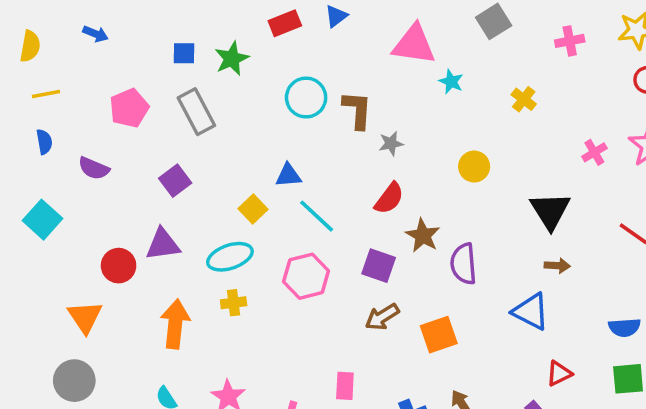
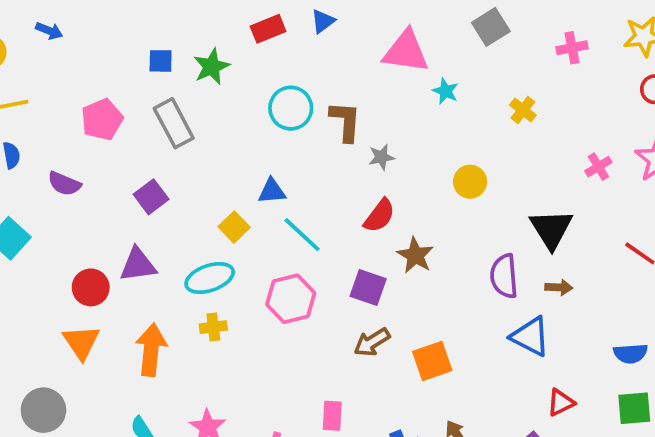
blue arrow: (96, 34) -> (49, 31), moved
purple semicircle: (464, 264) -> (504, 276), moved
orange triangle: (85, 317) -> (81, 342), moved

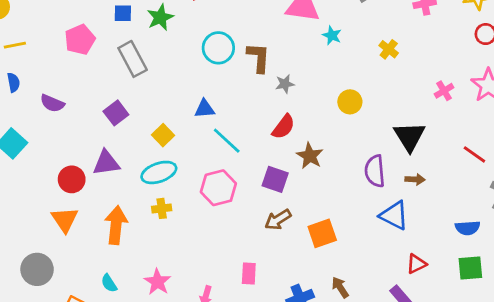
pink pentagon: (102, 119) -> (80, 40), moved
yellow square: (234, 227) -> (163, 135), moved

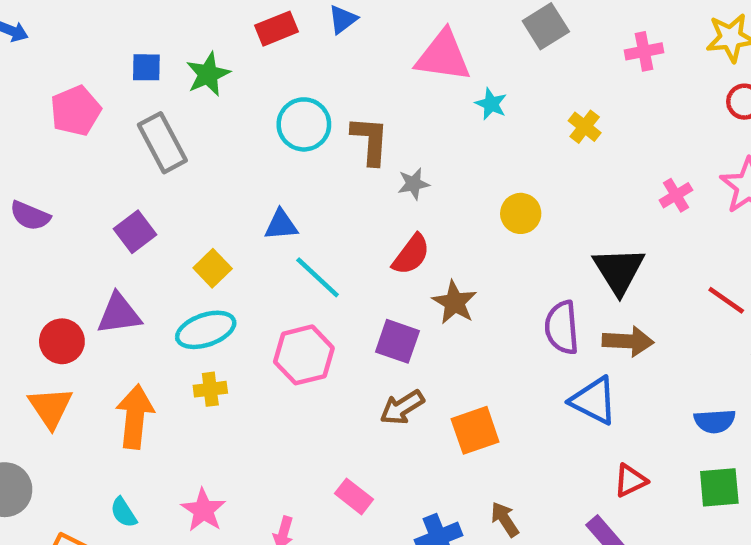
brown arrow: (415, 179) -> (628, 341), size x1.5
pink rectangle: (249, 274) -> (354, 496), turned -55

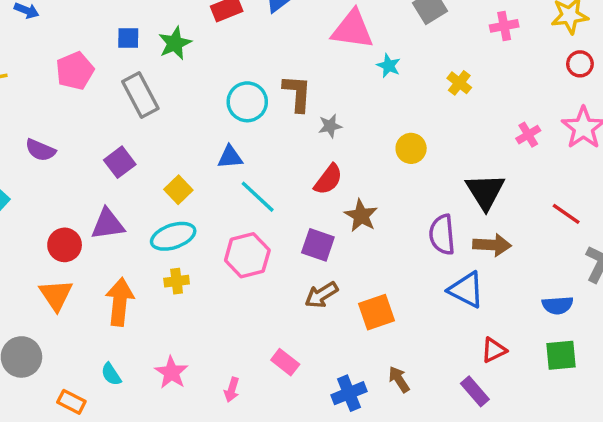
cyan circle: (304, 124) -> (247, 102), moved

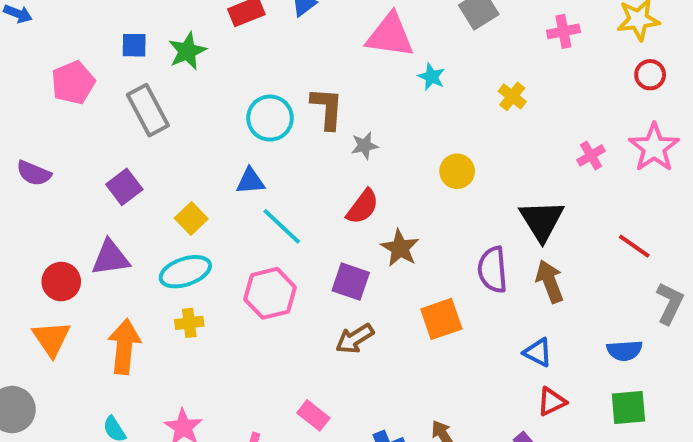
brown arrow: (492, 245) -> (550, 282), turned -114
blue triangle: (466, 290) -> (538, 352), moved, size x0.7
orange square: (377, 312) -> (441, 319), moved

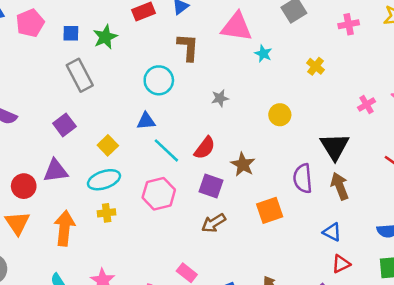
pink pentagon: (73, 83) -> (30, 23), moved
brown L-shape: (327, 108) -> (188, 47), moved
red semicircle: (363, 207) -> (205, 148), moved

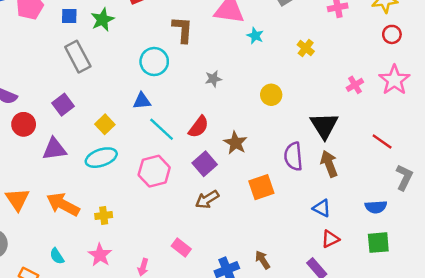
red circle: (24, 186) -> (24, 124), moved
purple square: (211, 186) -> (205, 164), turned 30
yellow cross: (107, 213) -> (104, 215), moved
orange arrow: (64, 228) -> (63, 204), turned -68

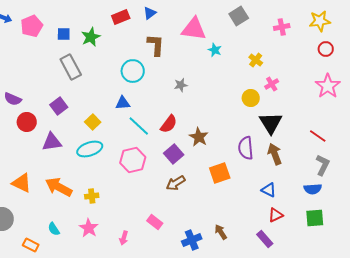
pink cross: (355, 85) -> (272, 84), moved
yellow circle: (271, 95) -> (251, 98), moved
gray L-shape: (404, 177) -> (323, 165), moved
orange triangle: (17, 199) -> (22, 183), turned -30

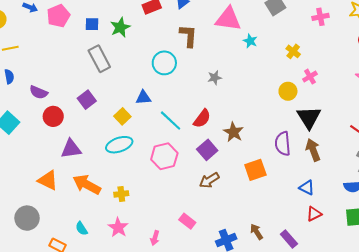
blue triangle: (123, 103) -> (143, 98), moved
purple triangle: (52, 142) -> (71, 149), moved
purple rectangle: (265, 239) -> (289, 239), moved

